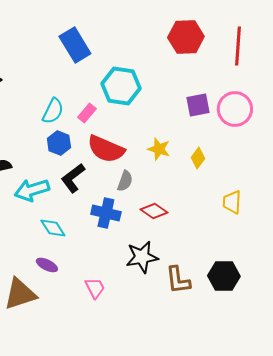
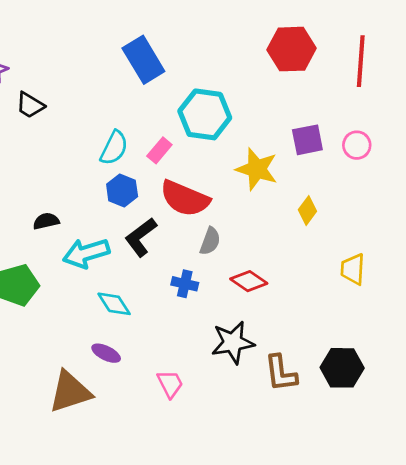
pink circle: (235, 109) -> (357, 145), size x0.6
yellow star: (159, 149) -> (257, 169), moved, size x1.4
blue cross: (106, 213) -> (185, 284), size x0.7

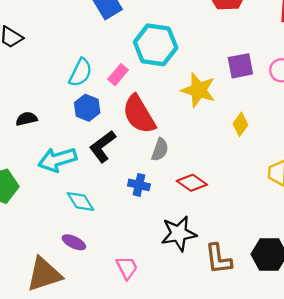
red semicircle: (185, 198) -> (139, 114), turned 36
black semicircle: (46, 221) -> (26, 119), moved

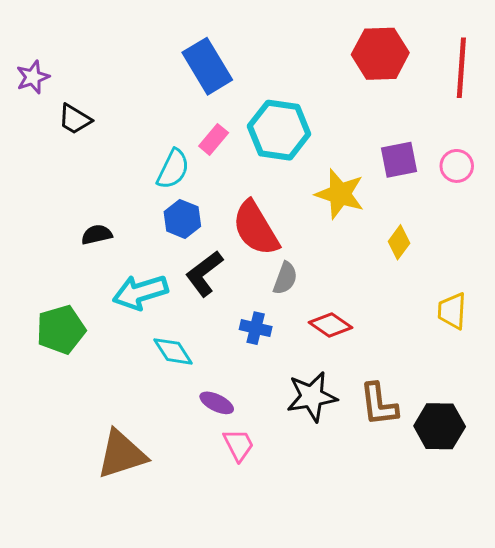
pink rectangle: (118, 75) -> (214, 139), moved
purple ellipse: (74, 242) -> (217, 403), moved
brown L-shape: (218, 259) -> (379, 404), moved

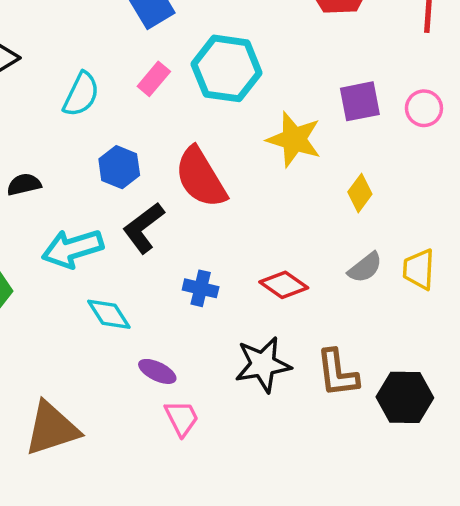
cyan semicircle: (173, 169) -> (81, 94), moved
gray semicircle: (285, 278) -> (365, 268), moved, turned 32

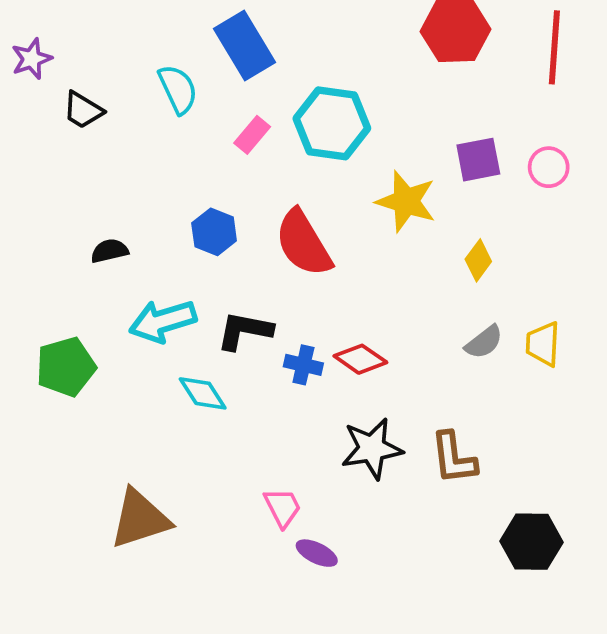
cyan semicircle: (81, 94) -> (178, 89), moved, turned -51
black L-shape: (143, 228) -> (244, 331), moved, turned 48
red diamond: (284, 285) -> (360, 359), moved
purple ellipse: (157, 371) -> (317, 553), moved
black hexagon: (405, 397) -> (532, 542), moved

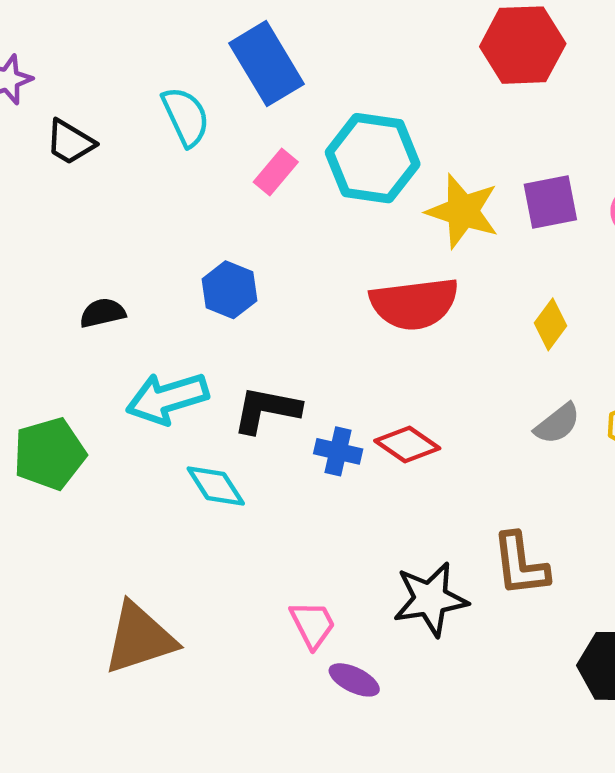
yellow star: (406, 201) -> (463, 211), moved
red semicircle: (303, 243) -> (414, 304), moved, turned -66
black star: (372, 449) -> (430, 599), moved

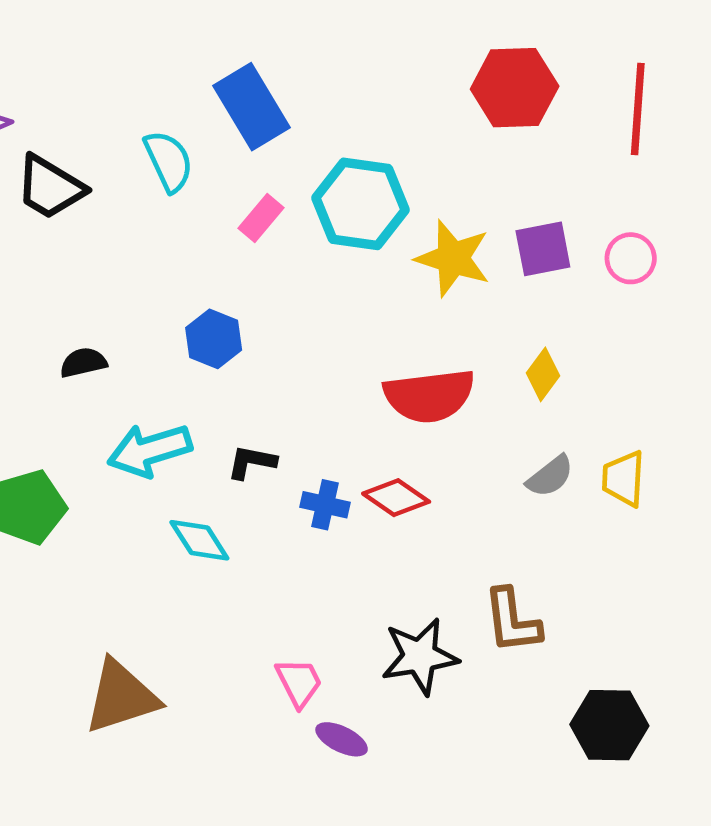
black trapezoid: (70, 142) -> (50, 187), size x1.4
red semicircle: (414, 304) -> (429, 396), moved
black L-shape: (266, 410) -> (252, 462), size x0.7

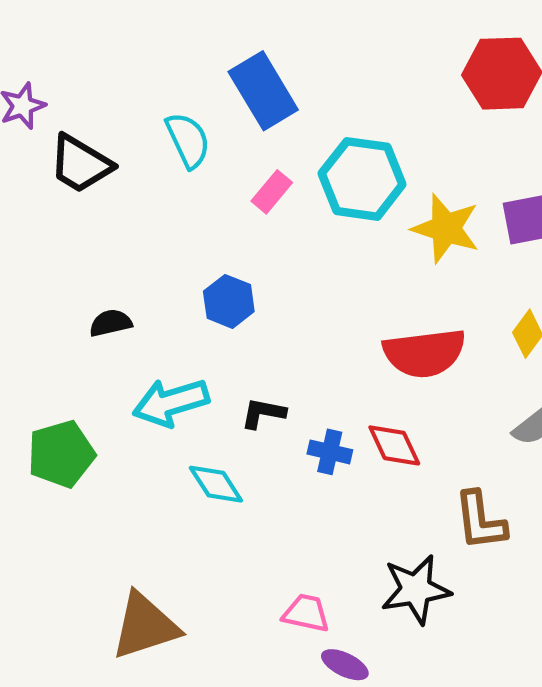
red diamond: (396, 498) -> (394, 445), turned 30
brown L-shape: (512, 621) -> (480, 521), moved
pink trapezoid: (299, 682) -> (306, 613), turned -51

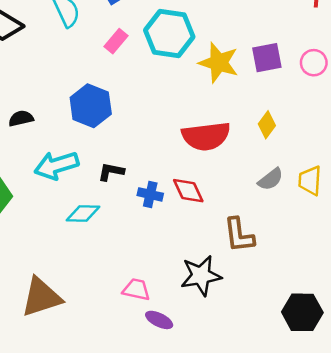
blue hexagon: (229, 301) -> (91, 106), size x1.4
cyan diamond: (216, 484) -> (83, 213), turned -56

